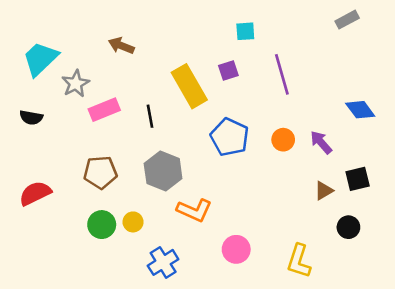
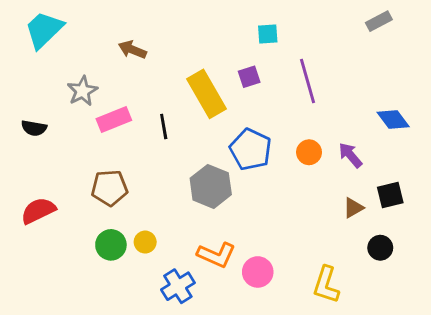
cyan trapezoid: (40, 59) -> (44, 30), moved
gray hexagon: (163, 171) -> (211, 186), moved
orange L-shape: (194, 210) -> (216, 255), moved

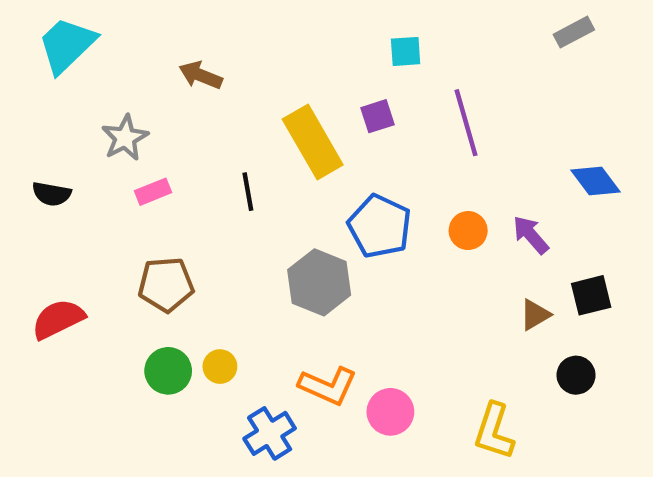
pink rectangle: (114, 119) -> (153, 192), moved, size x0.7

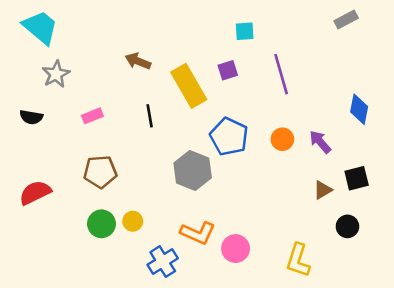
cyan trapezoid: (67, 45) -> (40, 27), turned 84
brown arrow: (201, 75) -> (138, 61), moved
gray star: (125, 138) -> (56, 74), moved
blue diamond: (595, 181) -> (359, 109), turned 48

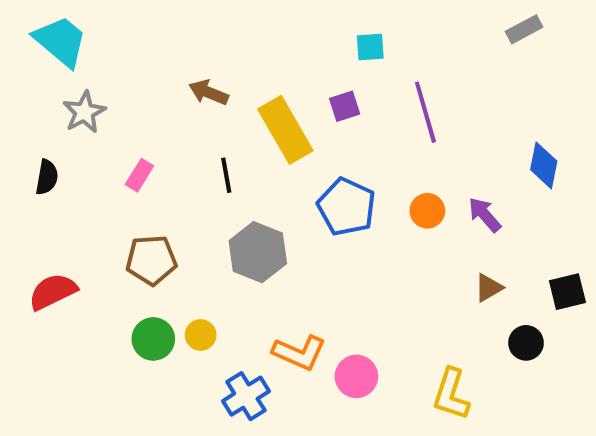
pink rectangle: (92, 116) -> (139, 175), turned -36
black semicircle: (31, 117) -> (47, 177), turned -90
gray hexagon: (193, 170) -> (258, 252), moved
black square: (357, 178) -> (567, 292), moved

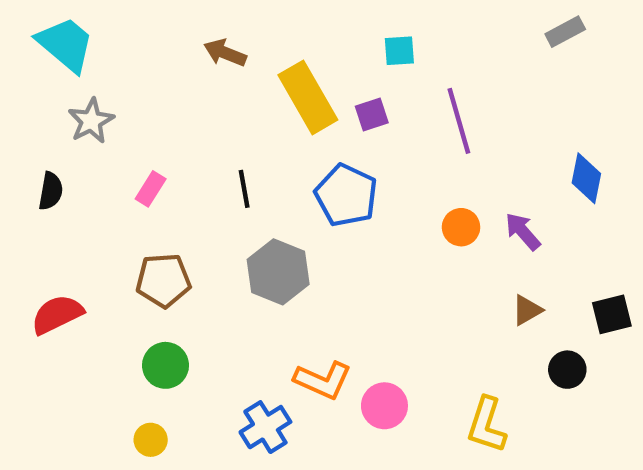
brown arrow: (209, 92) -> (225, 53), moved
yellow rectangle: (285, 130) -> (308, 97), moved
blue pentagon: (347, 207) -> (346, 195), moved
yellow circle: (201, 335) -> (151, 440), moved

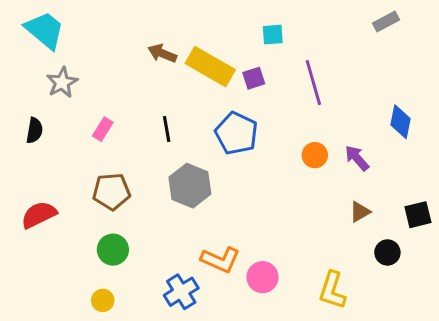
brown arrow: (225, 53) -> (162, 53), moved
yellow rectangle: (308, 97) -> (210, 67), turned -30

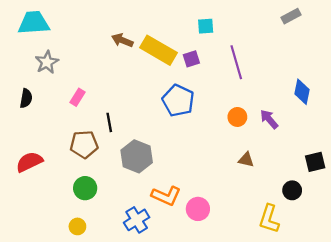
cyan trapezoid: (45, 30) -> (34, 23), turned -44
black line: (167, 129) -> (109, 122), moved
gray hexagon: (190, 186) -> (137, 156), moved
brown triangle: (360, 212) -> (246, 160), moved, turned 42
yellow L-shape: (332, 290) -> (269, 219), moved

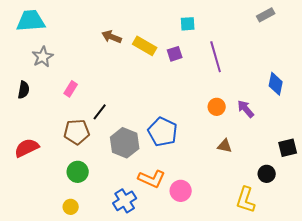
yellow rectangle: (159, 50) -> (145, 46), size x0.7
blue pentagon: (178, 101) -> (163, 132), moved
black line: (109, 122) -> (100, 112), turned 48

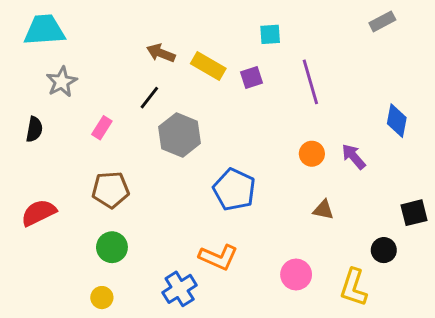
black line: (100, 112) -> (149, 98), moved
gray hexagon: (125, 143) -> (180, 135), moved
pink circle: (181, 191) -> (296, 275), moved

